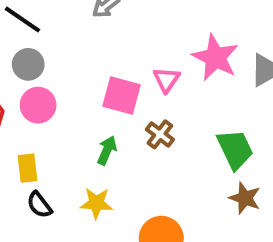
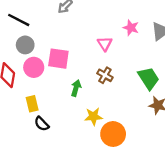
pink star: (215, 58) -> (131, 28), size x0.6
pink square: (122, 96) -> (58, 59), moved
yellow star: (96, 203) -> (93, 116), moved

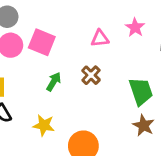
pink triangle: (105, 44) -> (100, 38), turned 42
yellow star: (93, 116) -> (44, 125), moved

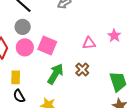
green arrow: (54, 82) -> (55, 74), size x1.5

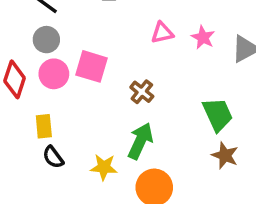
pink triangle: (89, 43) -> (162, 33), moved
brown cross: (82, 70) -> (142, 92), moved
green arrow: (55, 74) -> (140, 141), moved

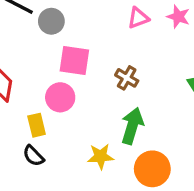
gray circle: (46, 40) -> (51, 21), moved
pink circle: (54, 74) -> (60, 97), moved
black semicircle: (53, 157) -> (33, 156), moved

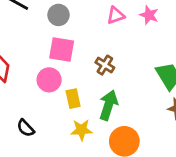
gray circle: (51, 21) -> (58, 15), moved
yellow rectangle: (37, 125) -> (73, 99), moved

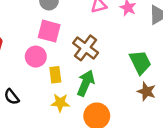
brown cross: (105, 65) -> (86, 48), size x1.5

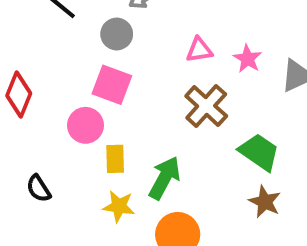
brown cross: (86, 48) -> (206, 106), moved
green trapezoid: (140, 62) -> (259, 152), turned -35

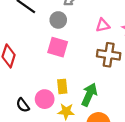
brown cross: (206, 106) -> (109, 55), turned -30
pink circle: (85, 125) -> (45, 99), moved

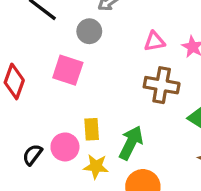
pink square: (58, 47) -> (68, 70), moved
black semicircle: (23, 105) -> (32, 155), turned 72

